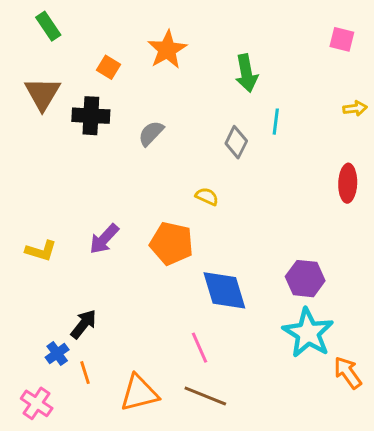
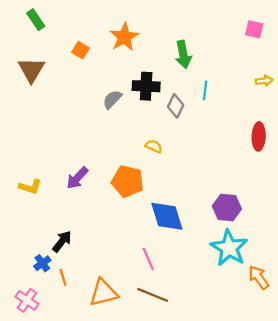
black cross: (91, 116) -> (146, 86), moved

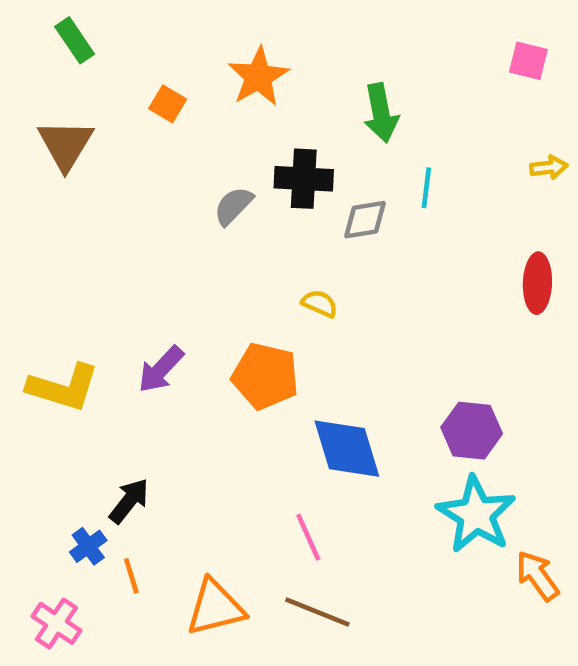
gray diamond: (176, 106) -> (365, 220), turned 55
yellow L-shape: (30, 187) -> (63, 387), size x1.5

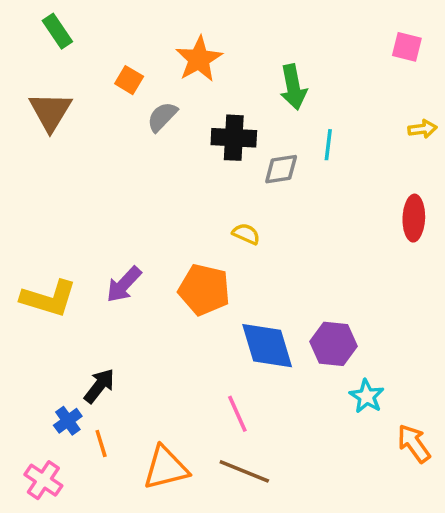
gray semicircle: (233, 206) -> (162, 117), moved
purple hexagon: (472, 431) -> (333, 344), moved
cyan star: (476, 515) -> (367, 396), size x0.6

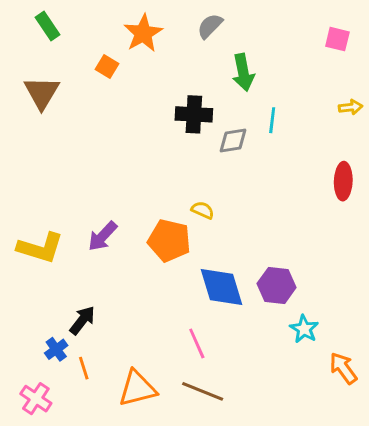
orange star: (199, 59) -> (143, 33), moved
gray semicircle: (162, 117) -> (210, 26), moved
yellow semicircle: (246, 234) -> (203, 210), moved

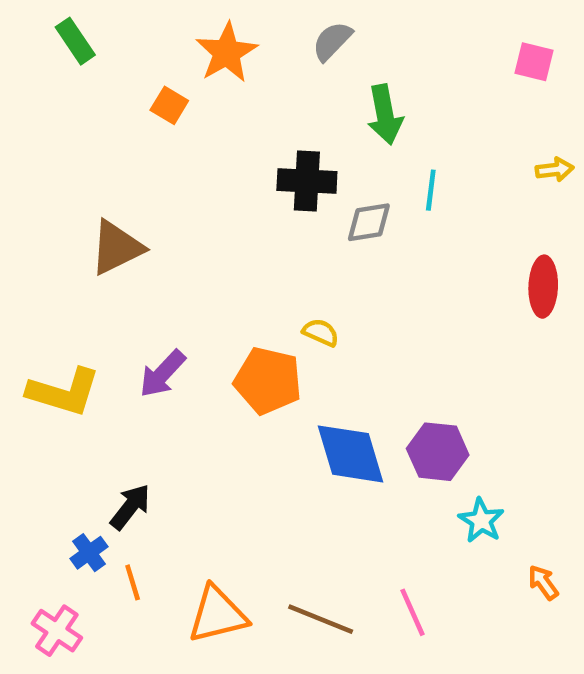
brown triangle: (42, 93) -> (117, 248), moved, turned 33
pink line: (197, 343) -> (412, 612), moved
orange arrow: (343, 368) -> (543, 582), size x0.7

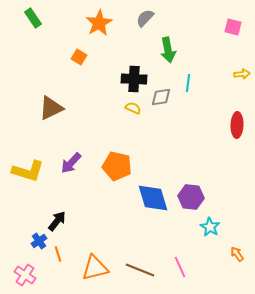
orange square: (169, 105) -> (79, 57), moved
yellow semicircle: (321, 332) -> (133, 108), moved

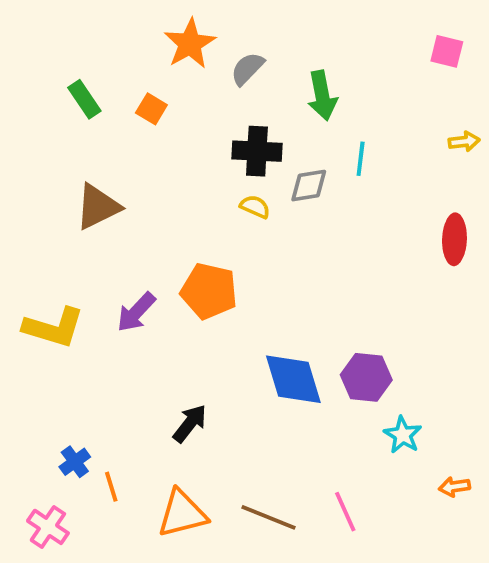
green rectangle: (33, 18) -> (84, 99), moved
gray semicircle: (145, 18) -> (247, 69), moved
orange pentagon: (117, 166) -> (209, 291), moved
black arrow: (57, 221) -> (190, 423), moved
orange arrow: (237, 254) -> (454, 487), turned -63

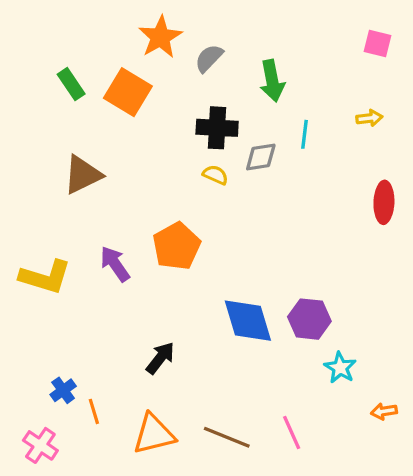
orange square: (151, 109) -> (128, 92), size x1.8
yellow arrow: (464, 142) -> (369, 118), moved
orange pentagon: (209, 291) -> (177, 246), turned 30
purple arrow: (136, 312) -> (115, 264), turned 102

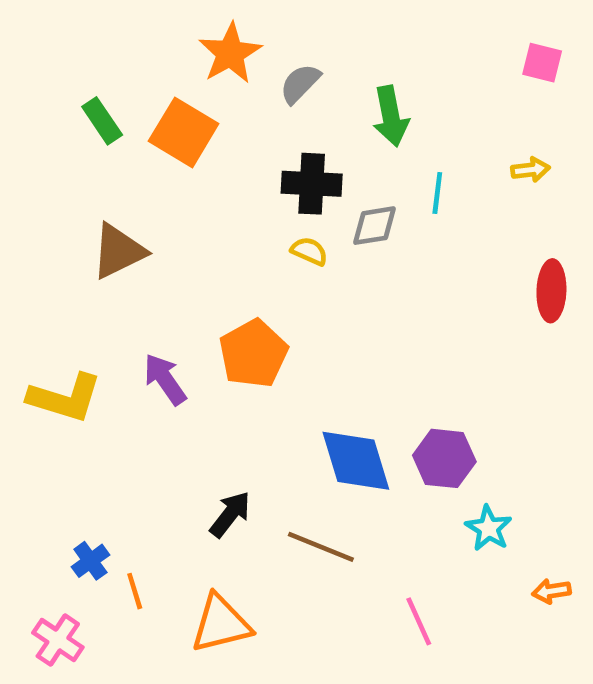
brown line: (227, 437) -> (321, 547), moved

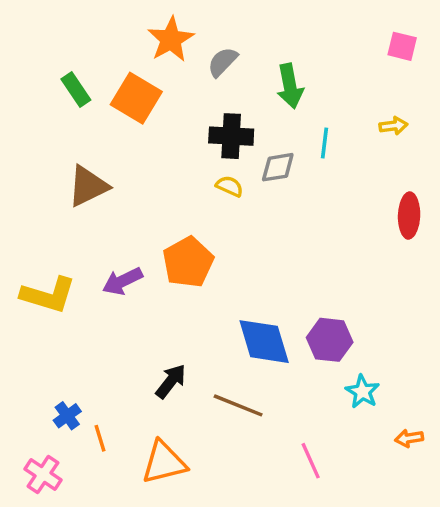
purple arrow: (165, 379) -> (122, 281), turned -81

